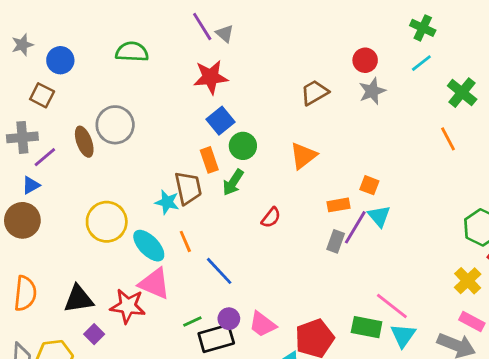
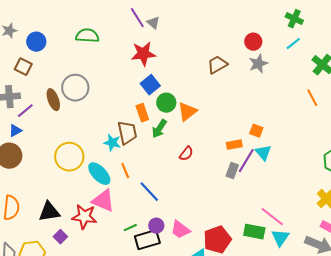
orange triangle: (303, 156) -> (187, 112), moved

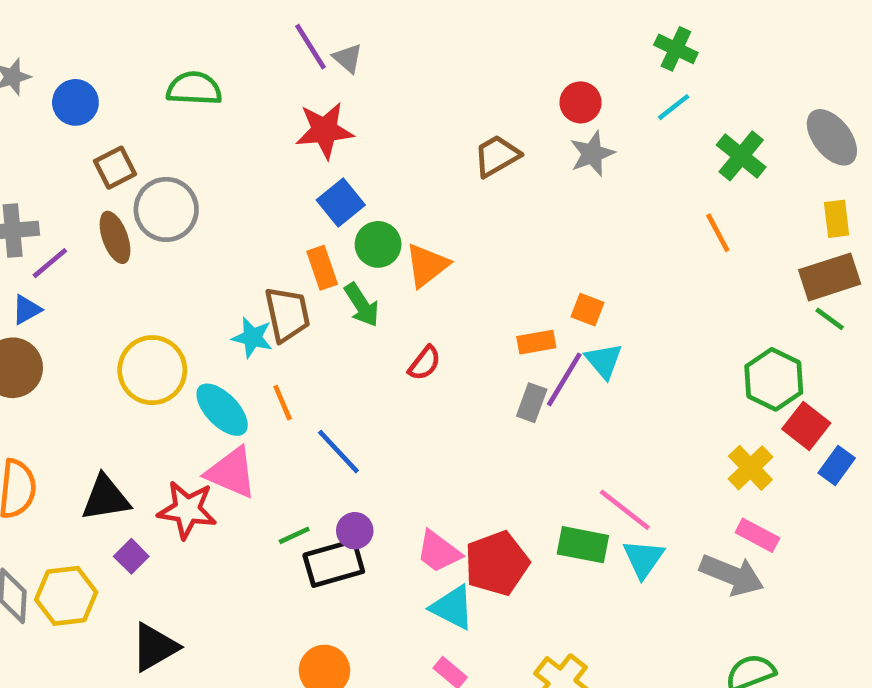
brown square: (23, 67) -> (115, 168), moved, turned 36
green arrow: (159, 129) -> (362, 305), turned -66
pink trapezoid: (180, 230) -> (439, 552), moved

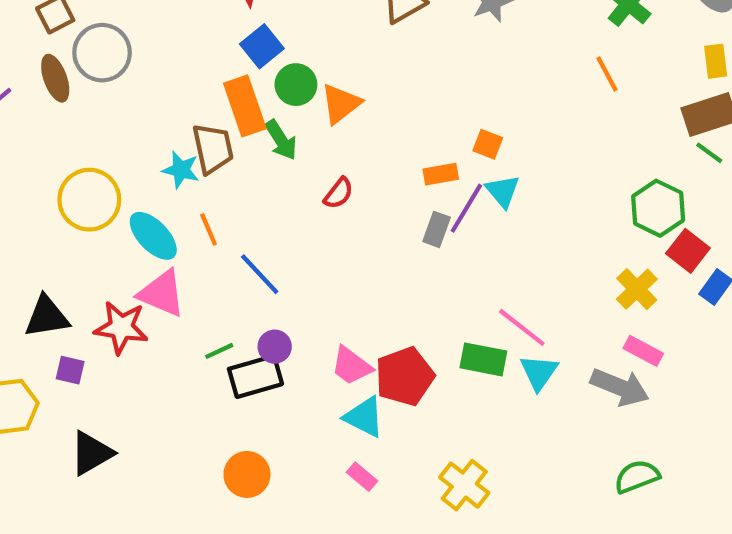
orange rectangle: (322, 268) -> (245, 106), size x1.5
purple square: (131, 556) -> (70, 370), turned -32

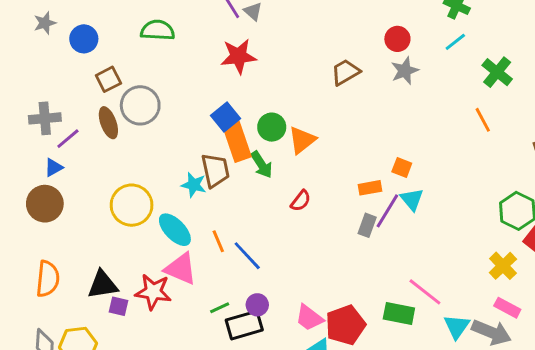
blue square: (262, 46) -> (225, 117), moved
orange line: (209, 229) -> (218, 241), moved
purple square: (70, 370) -> (119, 306), moved
cyan triangle: (539, 372) -> (457, 327), moved

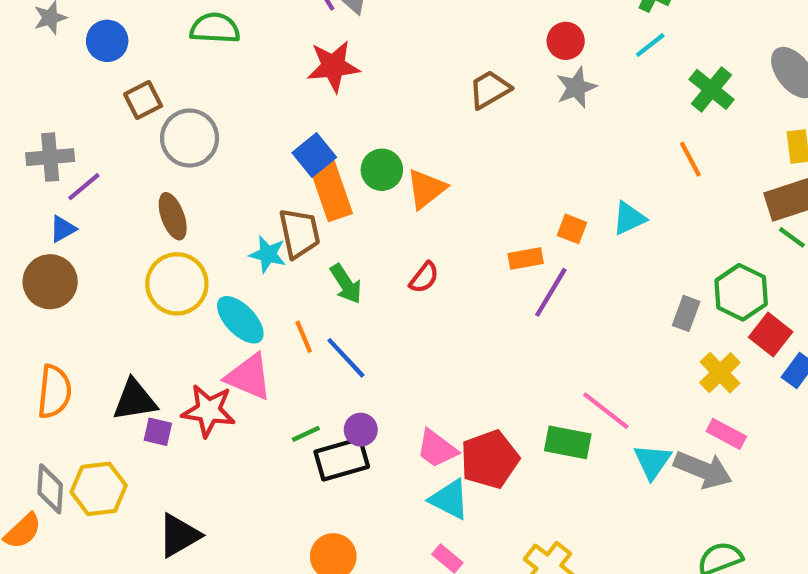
brown ellipse: (108, 123) -> (173, 216), moved
green arrow: (262, 165) -> (346, 284), moved
cyan triangle: (412, 199) -> (629, 218), moved, turned 45
gray rectangle: (367, 225) -> (686, 313), moved

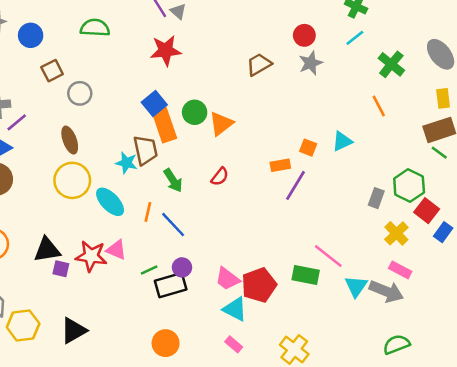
gray circle: (190, 138) -> (80, 93), size x0.7
orange line: (304, 337) -> (148, 212), turned 36
pink triangle: (249, 377) -> (116, 250), moved, size x0.7
yellow hexagon: (99, 489) -> (23, 325), moved

